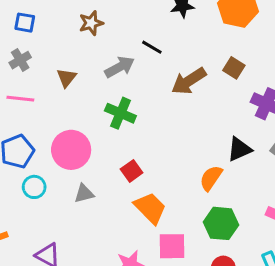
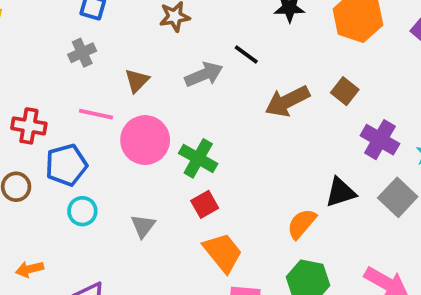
pink line: (20, 99) -> (96, 114), moved
green cross: (120, 113) -> (198, 158), moved
pink circle: (71, 150) -> (145, 140), moved
gray triangle: (84, 193) -> (143, 226), turned -45

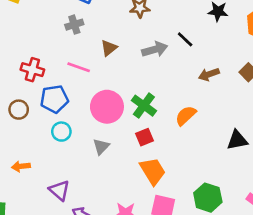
brown arrow: (287, 101) -> (209, 74), size x0.7
pink circle: (145, 140) -> (107, 107), moved
orange semicircle: (302, 224) -> (186, 116), moved

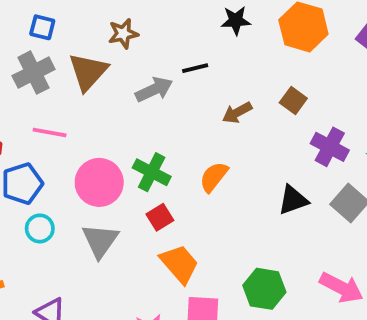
gray cross: (74, 25) -> (34, 73), size x1.5
black line: (185, 39) -> (195, 68), turned -48
brown triangle: (109, 48) -> (88, 72), moved, size x1.6
gray triangle: (101, 147) -> (100, 241), size x1.5

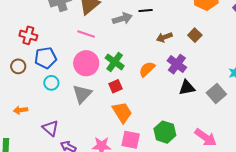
pink line: (50, 132) -> (86, 34), moved
purple cross: (330, 147) -> (177, 64), moved

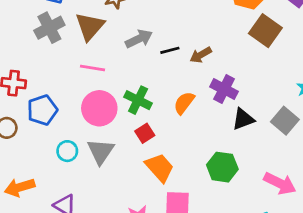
black line: (146, 11) -> (170, 50), moved
brown square: (195, 35) -> (265, 31), moved, size x1.6
cyan circle: (51, 83) -> (67, 151), moved
orange arrow: (21, 110) -> (20, 187), size x1.5
green hexagon: (165, 132) -> (222, 167), moved

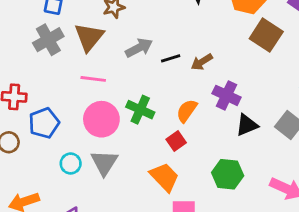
red square: (145, 133) -> (176, 141), moved

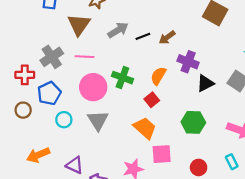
gray cross: (48, 40) -> (52, 57), moved
cyan circle: (71, 163) -> (64, 120), moved

